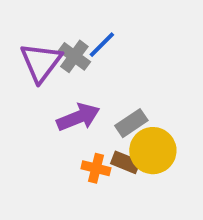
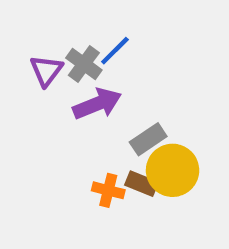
purple triangle: (41, 62) -> (46, 71), size x0.7
purple arrow: (78, 117) -> (97, 104), moved

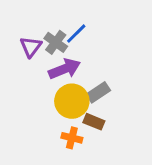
yellow circle: (173, 170) -> (72, 101), moved
orange cross: (108, 190) -> (72, 138), moved

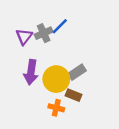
gray cross: (56, 42) -> (44, 33), turned 30
purple arrow: (65, 69) -> (31, 72), moved, turned 120

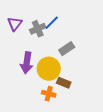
purple triangle: (24, 37) -> (15, 24), moved
gray rectangle: (77, 72) -> (67, 49), moved

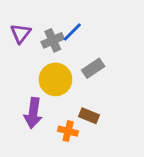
purple arrow: (27, 63) -> (33, 113), moved
yellow circle: (49, 69) -> (56, 79), moved

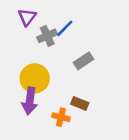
purple triangle: (21, 33) -> (27, 17), moved
yellow circle: (56, 79) -> (35, 78), moved

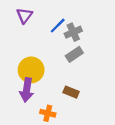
gray cross: (47, 36) -> (73, 32), moved
orange cross: (61, 117) -> (48, 113), moved

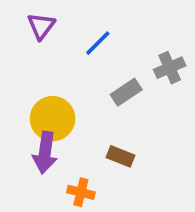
gray cross: (73, 32) -> (170, 68), moved

